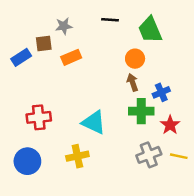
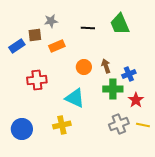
black line: (110, 20) -> (88, 28), moved
orange circle: (135, 59) -> (84, 67), moved
red cross: (39, 117) -> (37, 80), moved

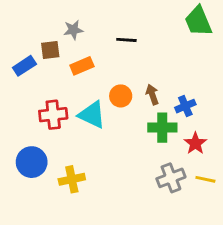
green trapezoid: (120, 24) -> (198, 21), moved
cyan triangle: (75, 98) -> (92, 115), moved
yellow cross: (62, 125) -> (72, 179), moved
blue circle: (22, 129) -> (32, 162), moved

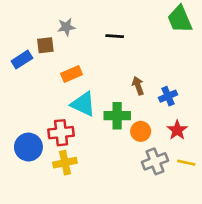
orange rectangle: (82, 66) -> (72, 74), moved
orange circle: (121, 96) -> (141, 131), moved
red cross: (53, 115) -> (61, 133), moved
green cross: (162, 128) -> (117, 116), moved

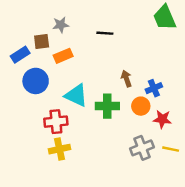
orange rectangle: (72, 74) -> (63, 56), moved
red star: (177, 130) -> (162, 119), turned -30
orange circle: (141, 131) -> (141, 106), moved
blue circle: (28, 147) -> (36, 81), moved

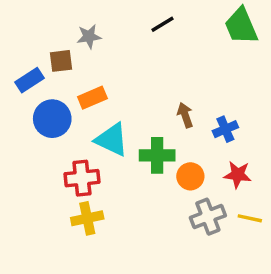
black line: (105, 33) -> (162, 24), moved, turned -35
orange rectangle: (63, 56) -> (92, 98), moved
orange circle: (141, 106) -> (190, 176), moved

